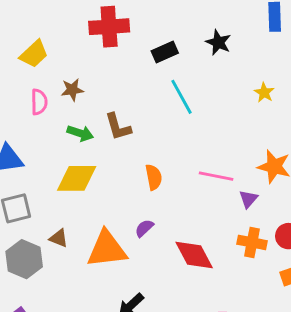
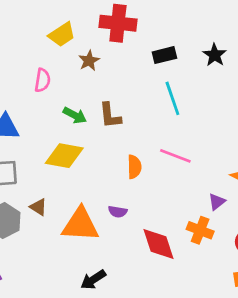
yellow trapezoid: (34, 54) -> (62, 35), moved
brown star: (72, 90) -> (89, 61), moved, turned -30
pink line: (216, 176) -> (175, 156), moved
purple semicircle: (144, 228) -> (118, 212), turned -138
orange cross: (252, 242) -> (200, 230), moved

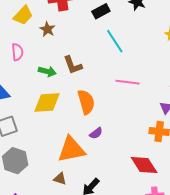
orange semicircle: (134, 167) -> (86, 102), moved, size x1.4
brown triangle: (38, 207) -> (60, 179), moved
purple semicircle: (118, 212) -> (96, 133), turned -32
red diamond: (159, 244) -> (144, 165), moved

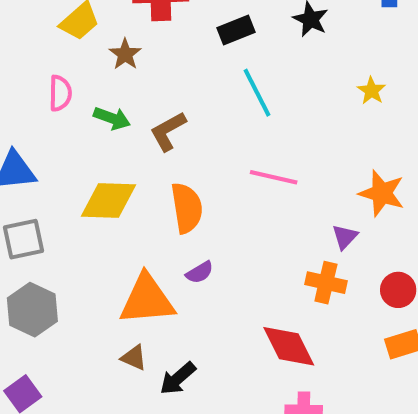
brown L-shape: (73, 65) -> (168, 131), turned 75
green arrow: (47, 71) -> (112, 118), moved
brown triangle: (60, 179) -> (134, 358), moved

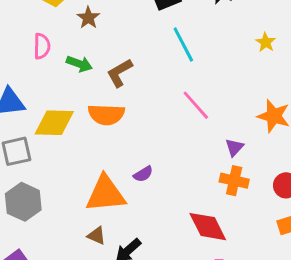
pink line: (274, 177) -> (196, 105), turned 36
yellow diamond: (109, 201) -> (54, 123), moved
orange semicircle: (187, 208) -> (106, 115), moved, turned 102
purple triangle: (345, 237) -> (234, 147), moved

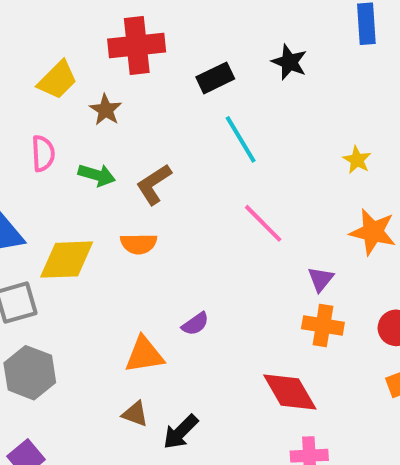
yellow star: (266, 42) -> (357, 160), moved
orange semicircle: (106, 115) -> (139, 244), size x0.7
orange triangle: (106, 194) -> (144, 355), size x0.7

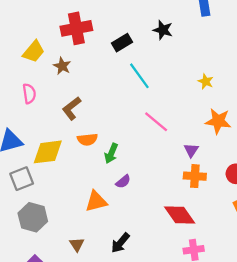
green arrow: (97, 175) -> (111, 153), moved, turned 102
brown L-shape: (154, 184) -> (72, 108), moved
brown triangle: (135, 414) -> (77, 244), moved, turned 42

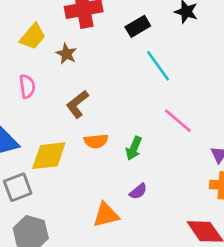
green arrow: (111, 153) -> (134, 148), moved

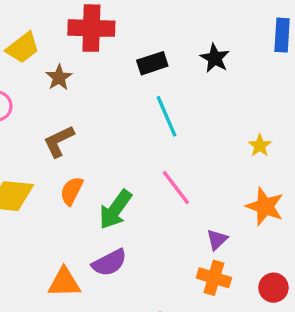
orange semicircle: (96, 141) -> (72, 191), turned 110
green arrow: (134, 148) -> (115, 209), size x1.4
purple semicircle: (138, 191) -> (109, 263), size x1.5

